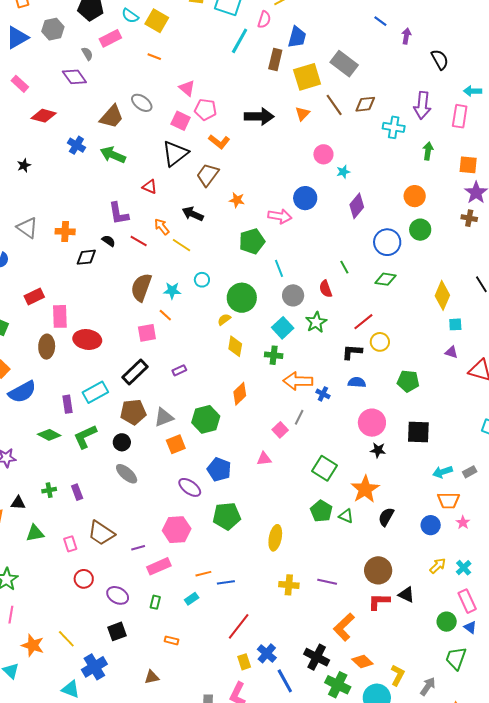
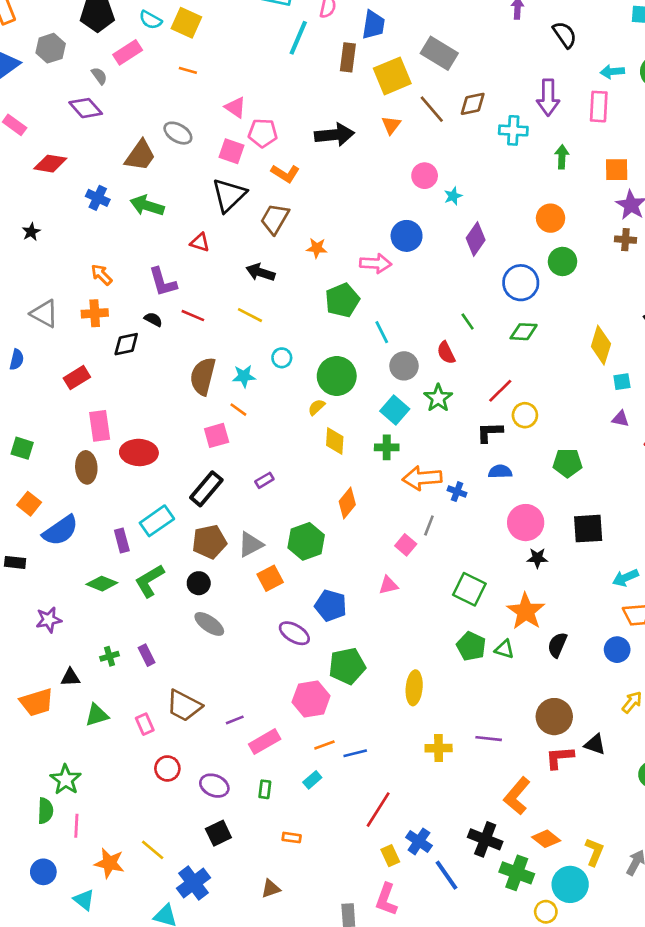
orange arrow: (162, 227) -> (101, 275), moved
red rectangle: (34, 296) -> (77, 378), moved
pink hexagon: (177, 530) -> (311, 699), moved

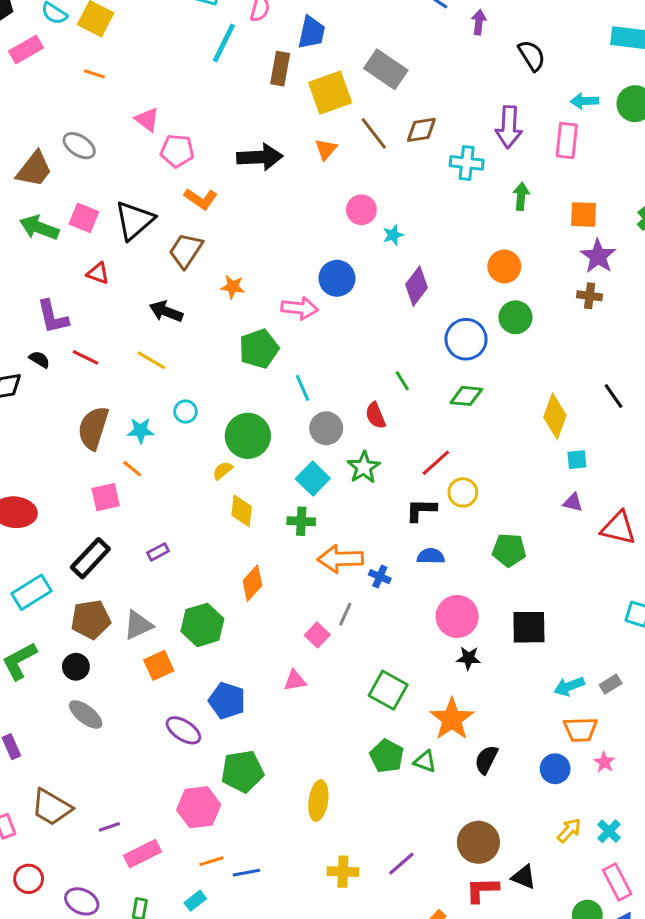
pink square: (232, 151) -> (84, 218), moved
purple line: (489, 739) -> (401, 864), turned -50

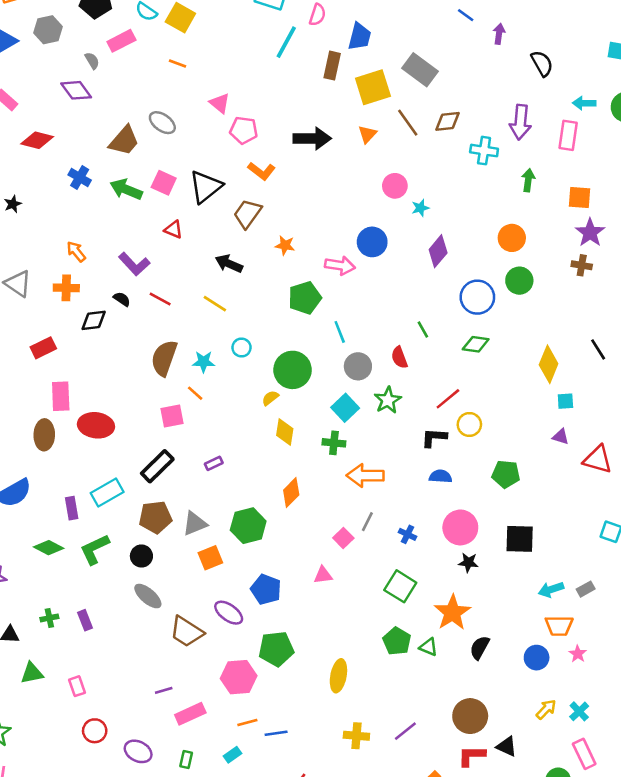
purple L-shape: (53, 317) -> (134, 264), turned -32
blue cross: (380, 577) -> (407, 534), moved
brown trapezoid: (52, 807) -> (187, 632), moved

